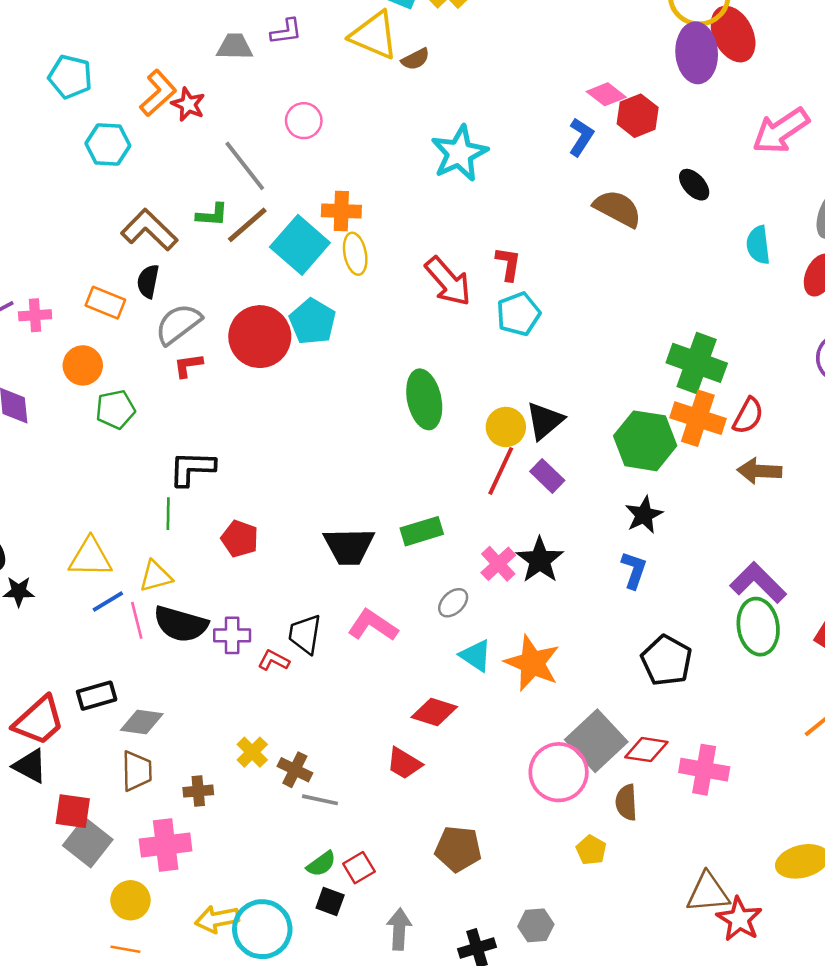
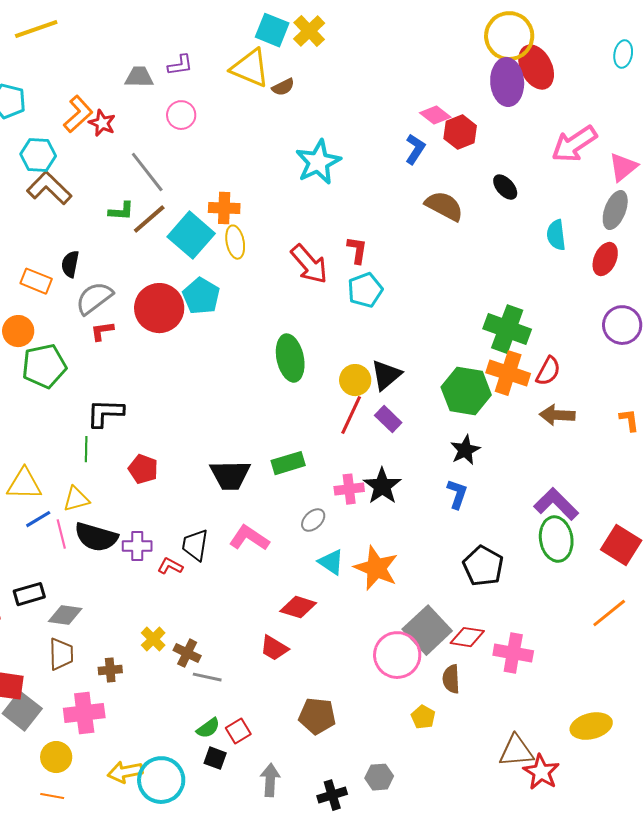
pink circle: (304, 121) -> (181, 115), moved
brown L-shape: (149, 230) -> (49, 188), moved
green pentagon: (115, 409) -> (44, 366), size x1.4
pink cross: (498, 564) -> (349, 489), turned 36

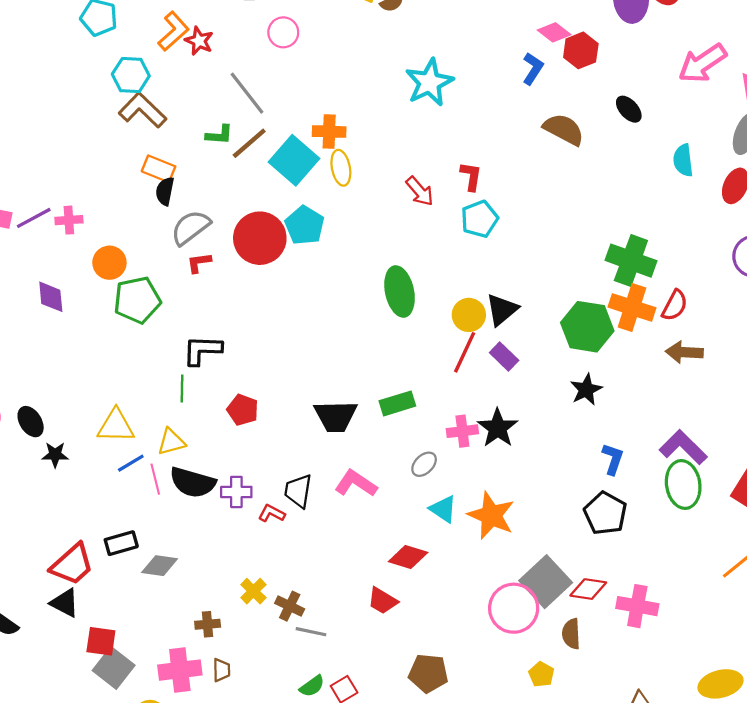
red arrow: (309, 264) -> (420, 191), size x0.7
orange rectangle: (36, 281) -> (159, 169), moved
blue L-shape: (457, 494) -> (613, 459), moved
brown trapezoid: (61, 654) -> (221, 670), moved, size x0.7

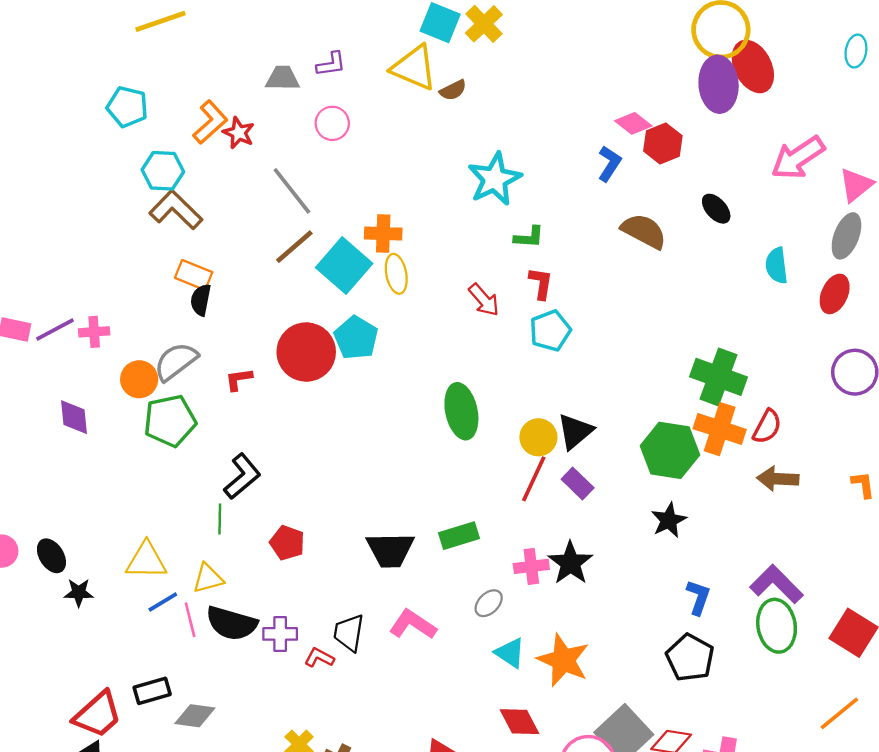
green L-shape: (219, 135) -> (529, 237), moved
gray semicircle: (191, 227) -> (176, 361), moved
black L-shape: (202, 350) -> (242, 476), turned 138
red diamond: (408, 557) -> (519, 722), moved, turned 45

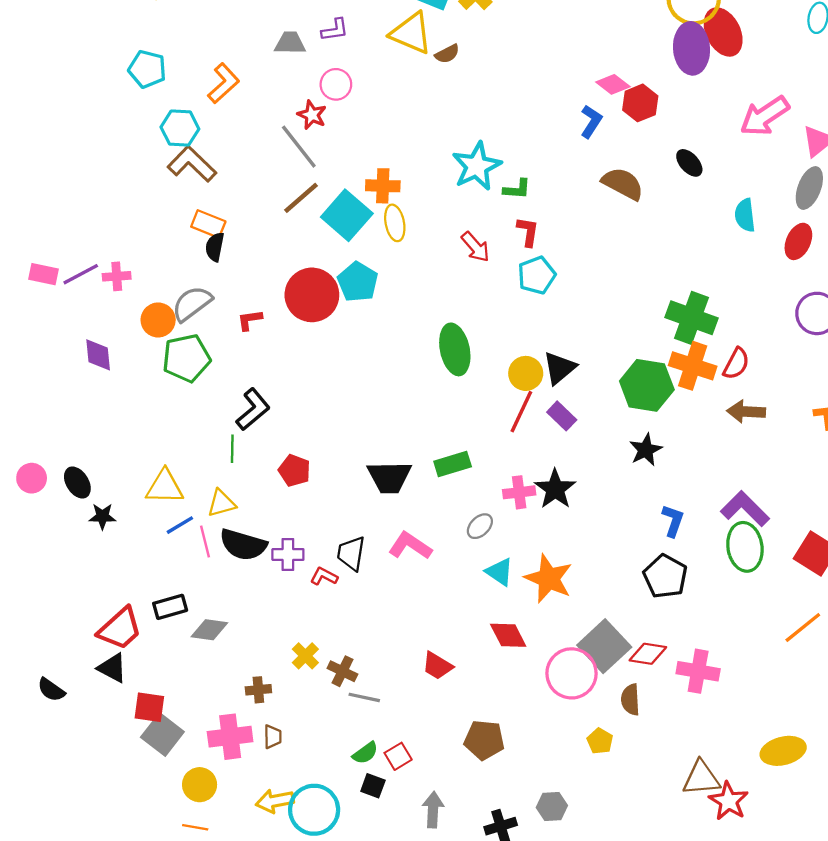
red star: (239, 133) -> (312, 115), moved
cyan star: (495, 179) -> (477, 166), moved

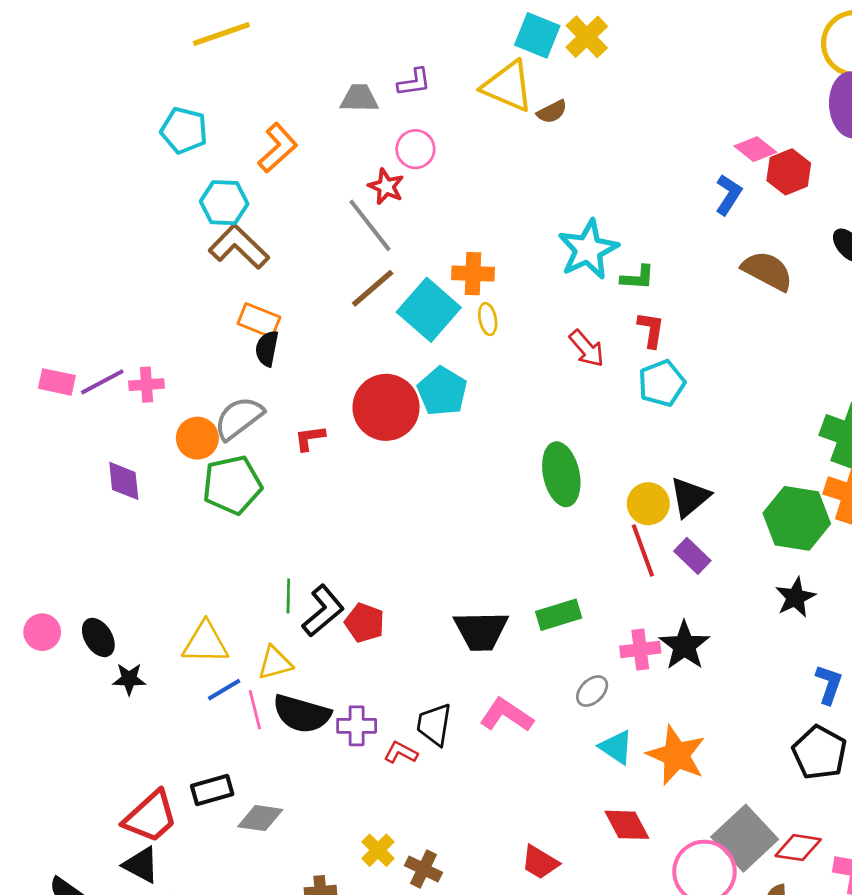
yellow ellipse: (395, 223) -> (488, 319), size x0.7
black L-shape: (253, 409) -> (323, 611), moved
red line: (521, 412) -> (643, 551), turned -45

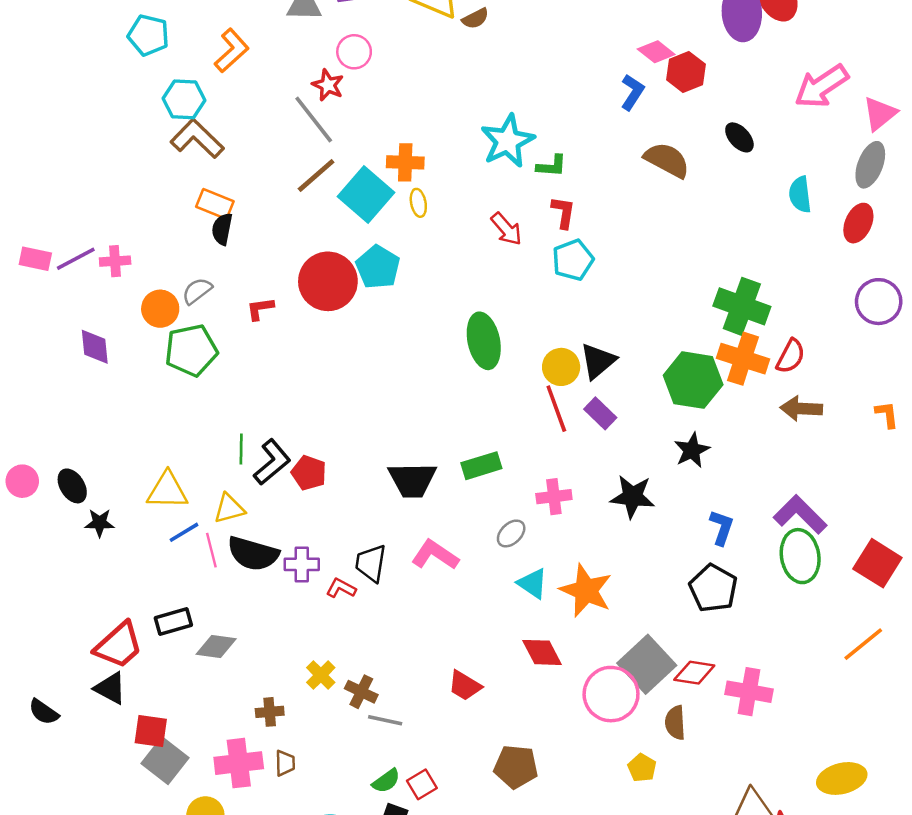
gray semicircle: (239, 418) -> (197, 291), size x0.7
black star: (684, 646) -> (632, 497), moved, turned -30

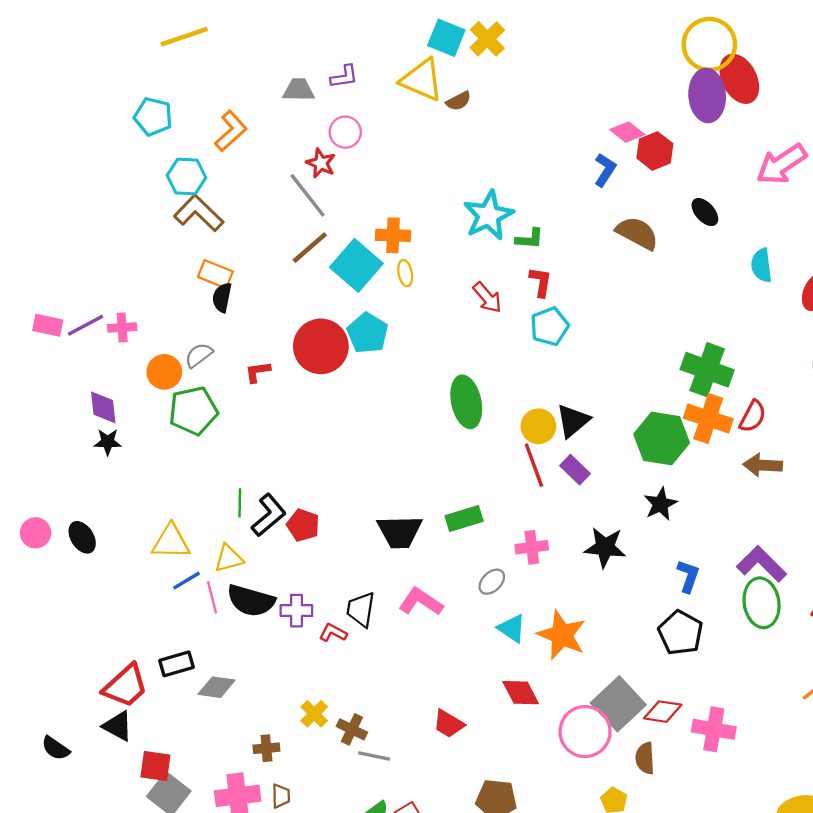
black star: (100, 523) -> (108, 442), moved

